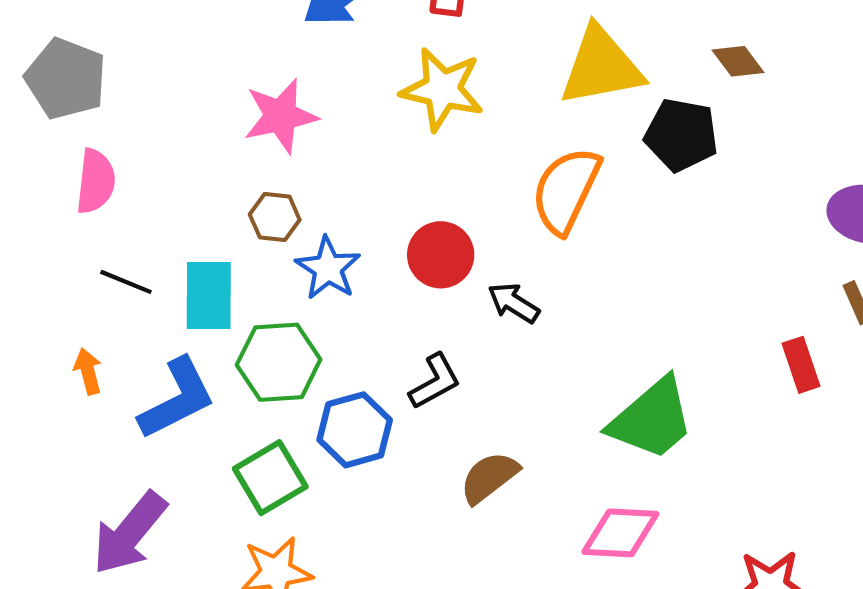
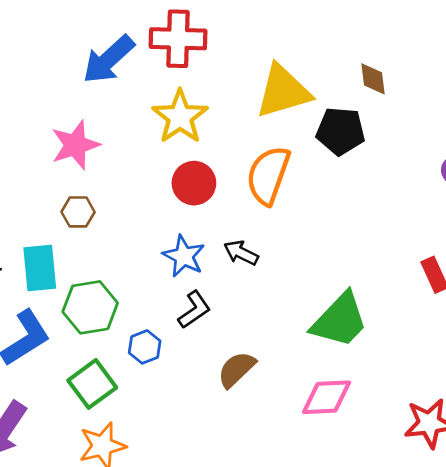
brown diamond: (738, 61) -> (373, 79), turned 36
yellow star: (442, 89) -> (180, 117), turned 30
red circle: (441, 255) -> (194, 183), moved
blue star: (328, 268) -> (184, 256), moved
blue hexagon: (355, 430) -> (145, 347), size x0.7

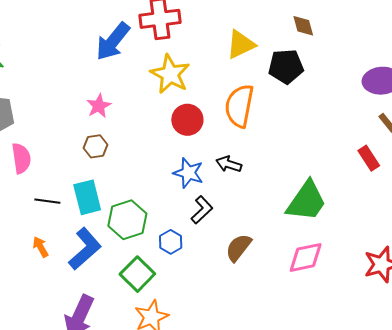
yellow triangle: (283, 91) -> (241, 45), size x0.7
pink star: (75, 145) -> (99, 106), size x0.7
brown hexagon: (78, 212) -> (95, 146), moved

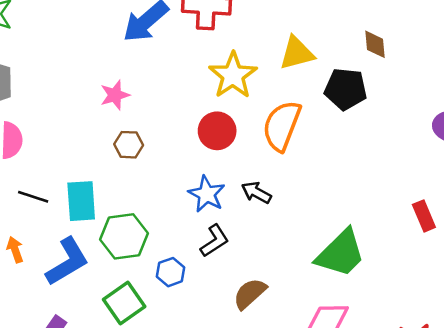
yellow star: (170, 74) -> (233, 75), moved
brown hexagon: (95, 146) -> (129, 145), moved

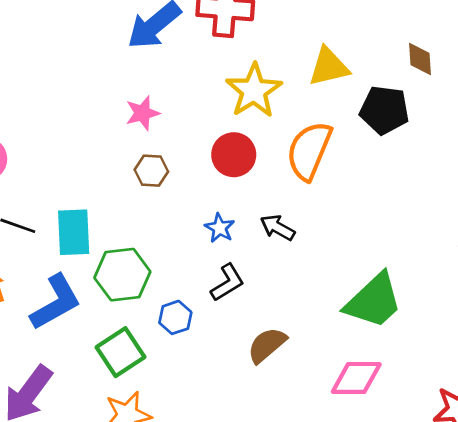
pink star: (115, 95) -> (142, 113), moved
brown hexagon: (129, 145) -> (151, 171), moved
blue star: (207, 194) -> (220, 228), size x0.7

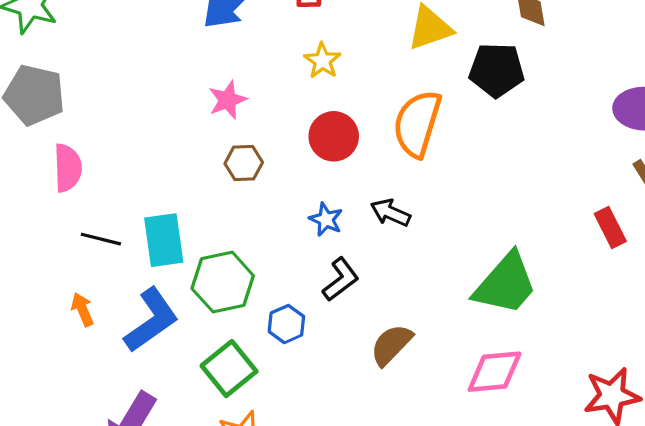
yellow star: (254, 91) -> (322, 61), moved, size x0.6

